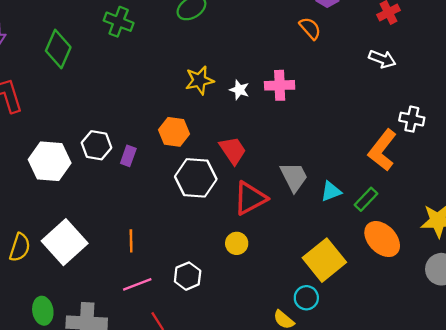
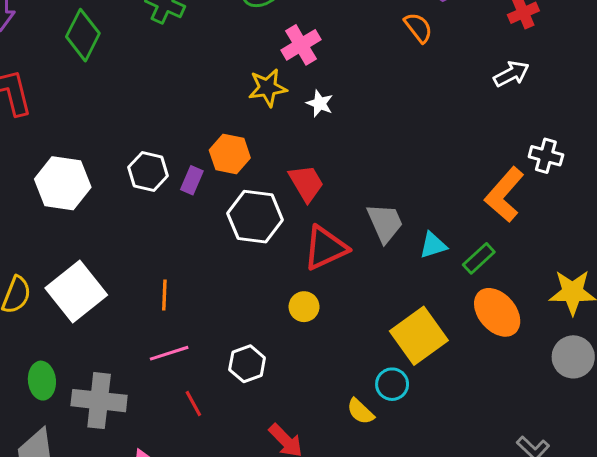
white arrow: (382, 59) -> (511, 74), turned -52
pink cross: (280, 85) -> (301, 45), moved, turned -32
white hexagon: (96, 145) -> (148, 172), moved
purple rectangle: (128, 156) -> (192, 180), moved
white hexagon: (188, 276) -> (247, 364), moved

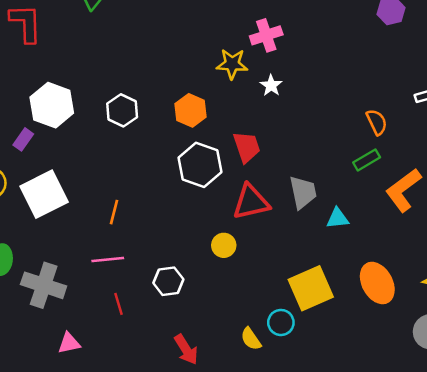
orange semicircle: (418, 28) -> (377, 122), moved
purple rectangle: (192, 180) -> (23, 139), moved
green rectangle: (479, 258) -> (367, 160), moved

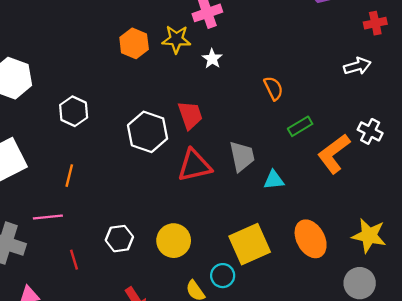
white hexagon: (122, 110) -> (74, 111), moved
orange hexagon: (191, 110) -> (134, 43), moved
orange semicircle: (377, 122) -> (273, 88), moved
yellow circle: (224, 245) -> (174, 241), moved, size x1.5
pink line: (108, 259) -> (48, 217), moved

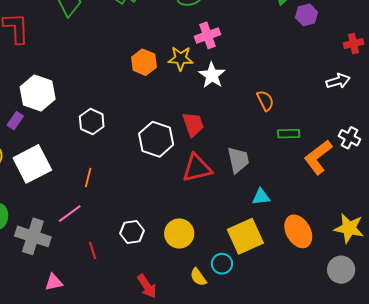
white star: (212, 59) -> (212, 75), size x1.5
green rectangle: (300, 126) -> (289, 134), turned 30
cyan triangle: (274, 180) -> (261, 197), moved
pink line: (48, 217) -> (70, 214), turned -30

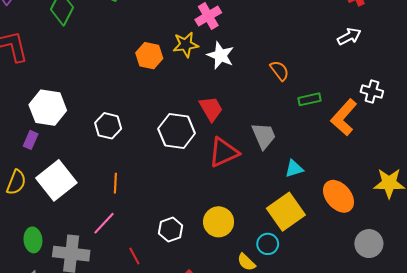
gray circle: (341, 270) -> (369, 244), moved

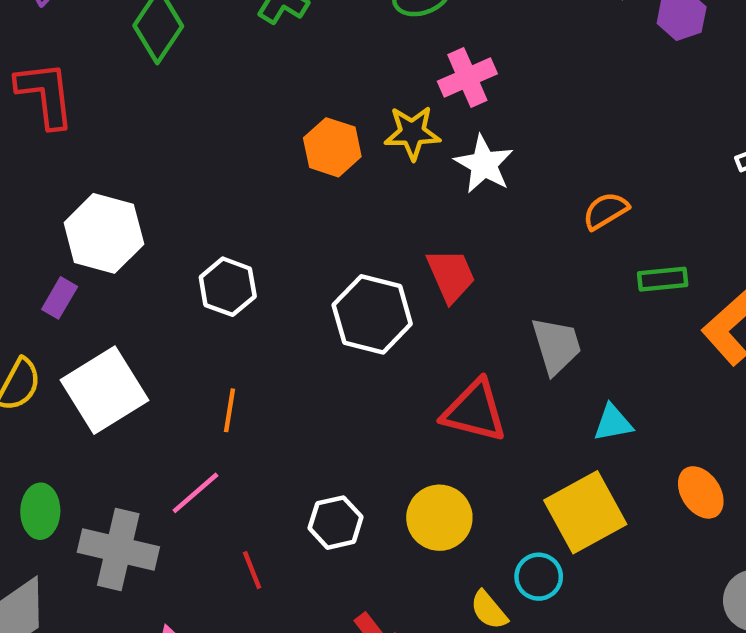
orange semicircle: (279, 71) -> (606, 211), turned -90
red triangle: (224, 152) -> (474, 411), moved, turned 32
orange ellipse: (338, 196) -> (701, 492), size x0.7

